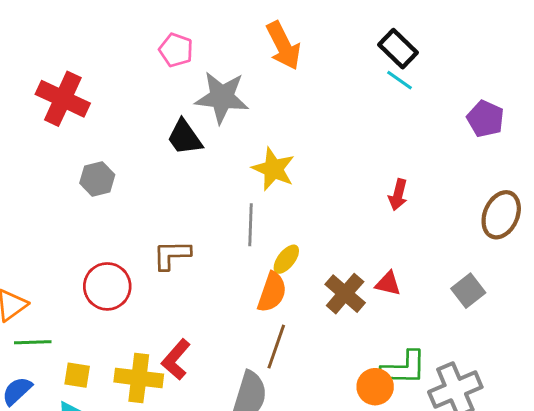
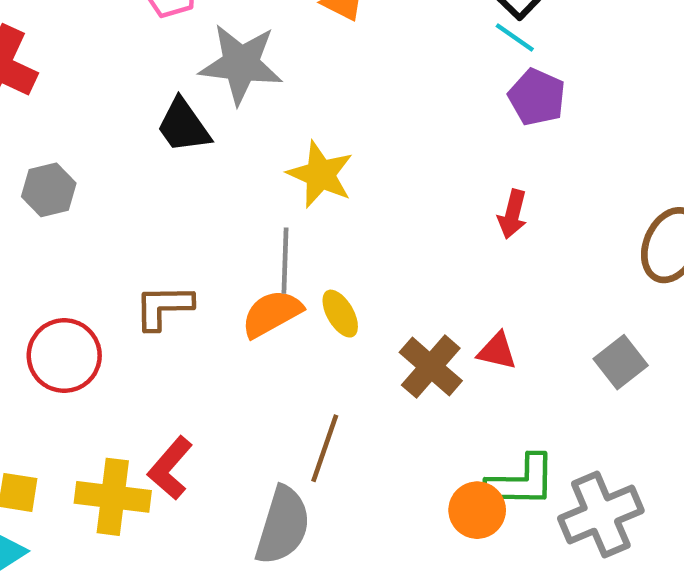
purple pentagon: (485, 119) -> (537, 97), moved
yellow ellipse: (286, 259) -> (340, 314), turned -68
orange semicircle: (272, 292) -> (272, 314), moved, turned -138

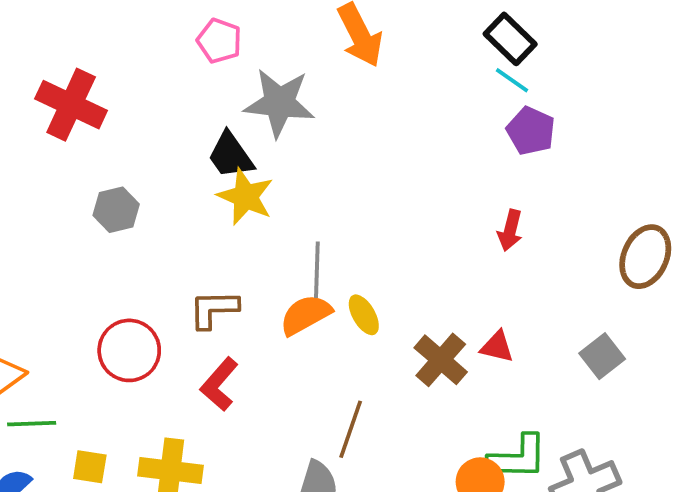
yellow star: (320, 174) -> (246, 197), moved
red L-shape: (170, 468) -> (219, 384), moved

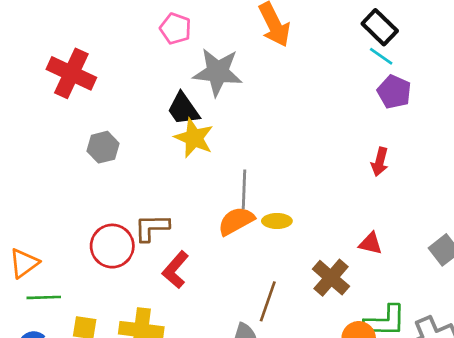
brown L-shape: (214, 309) -> (152, 228), moved
yellow ellipse: (364, 315) -> (277, 221), turned -60
brown cross: (441, 360) -> (331, 278), moved

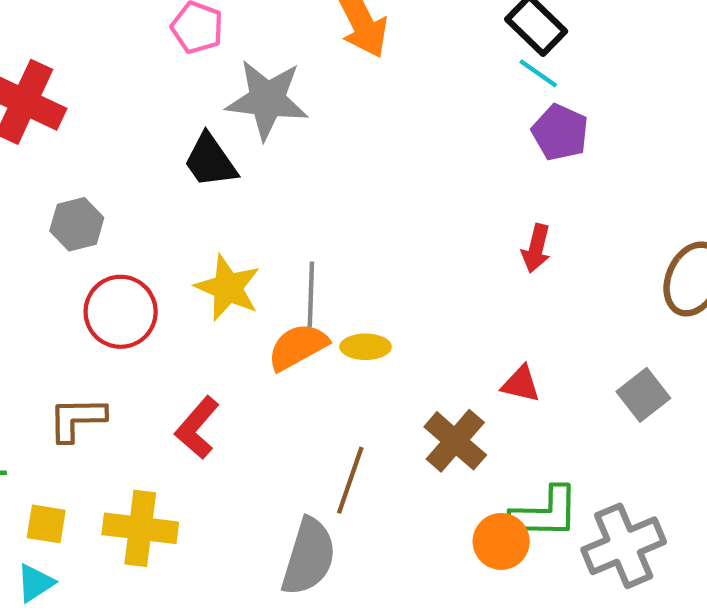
yellow star: (194, 138) -> (228, 288), moved
brown L-shape: (152, 228) -> (77, 419), moved
red circle: (112, 246) -> (121, 312), moved

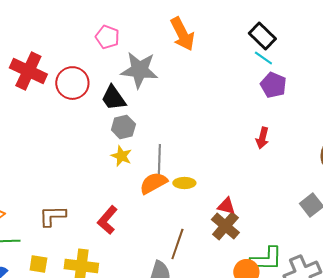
gray hexagon: (77, 224) -> (123, 127), moved
yellow star: (228, 288) -> (121, 156), size x0.7
red circle: (121, 312) -> (72, 83), moved
red triangle: (521, 384) -> (226, 206), moved

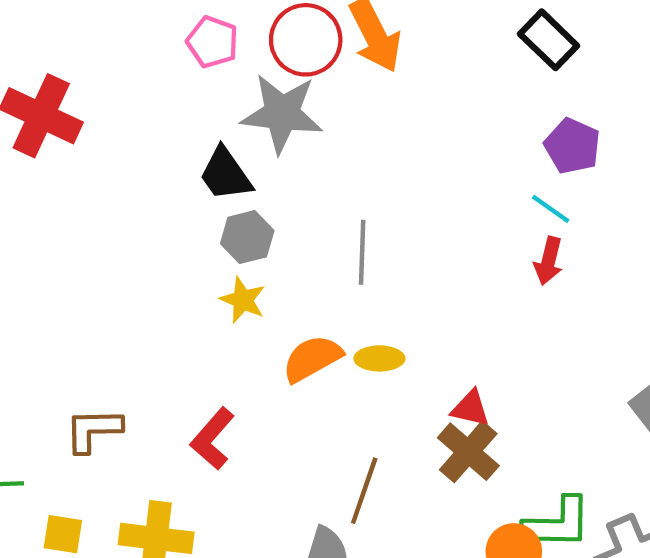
cyan line: (263, 58) -> (551, 209), moved
red circle: (72, 83) -> (306, 40), moved
gray line: (159, 159) -> (362, 252), moved

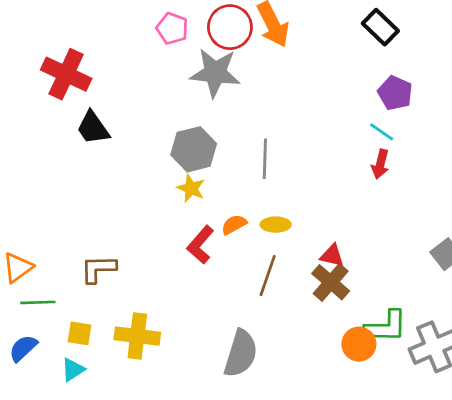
black trapezoid: (225, 174) -> (93, 128), moved
gray hexagon: (247, 237) -> (194, 149), size x1.4
orange semicircle: (312, 358) -> (234, 225), size x0.7
red L-shape: (212, 439) -> (200, 245), moved
brown line: (364, 491) -> (268, 276), moved

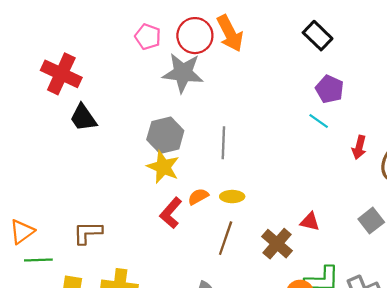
red arrow: (380, 164) -> (359, 147), moved
yellow star: (191, 188) -> (163, 167), size x1.4
red triangle: (332, 255) -> (310, 222), moved

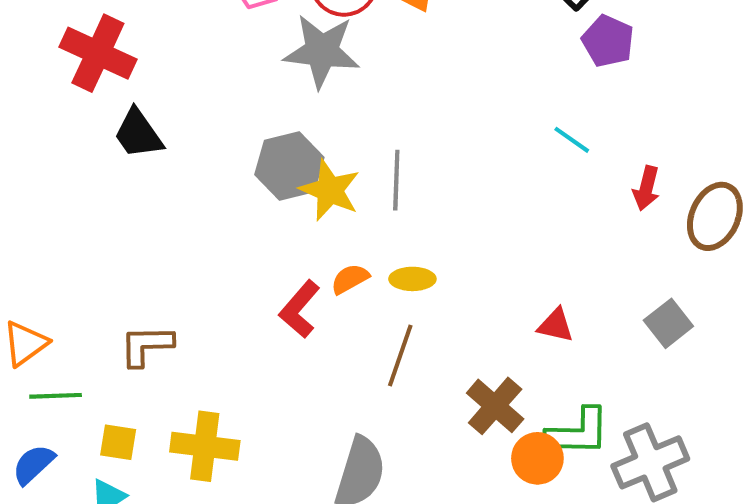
purple pentagon: (330, 89) -> (608, 41), moved
yellow star: (163, 167) -> (330, 190), moved
brown cross: (277, 244) -> (495, 406), moved

